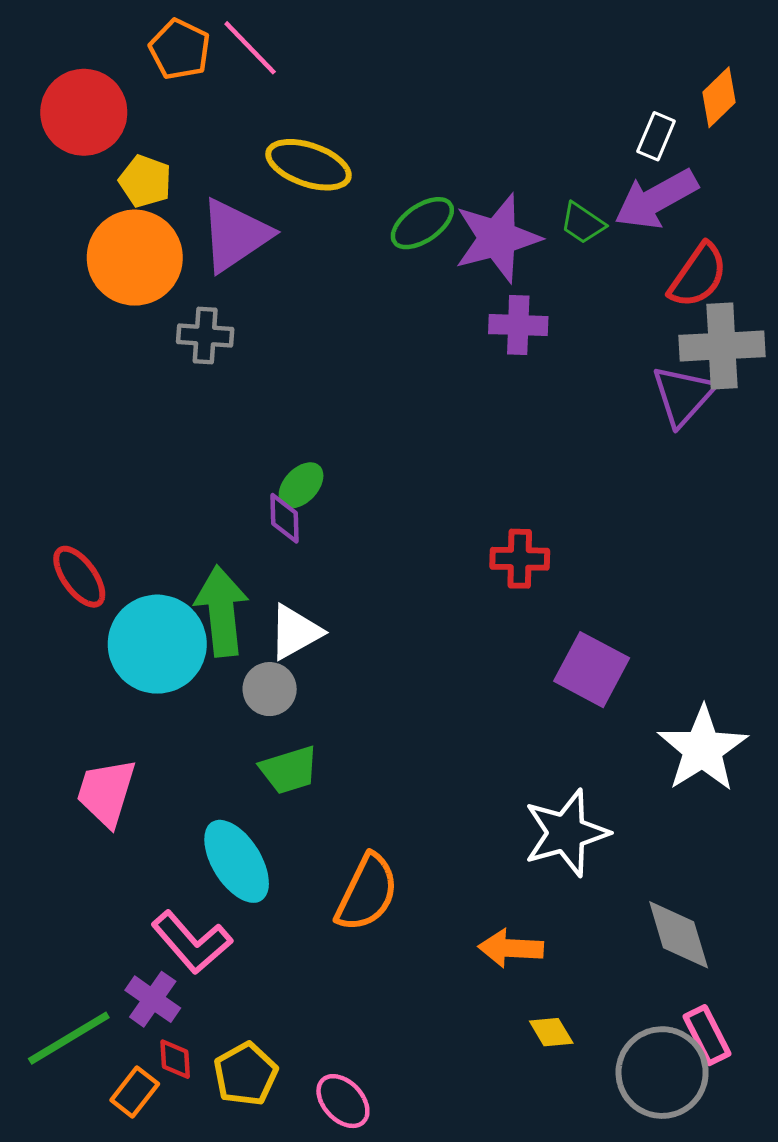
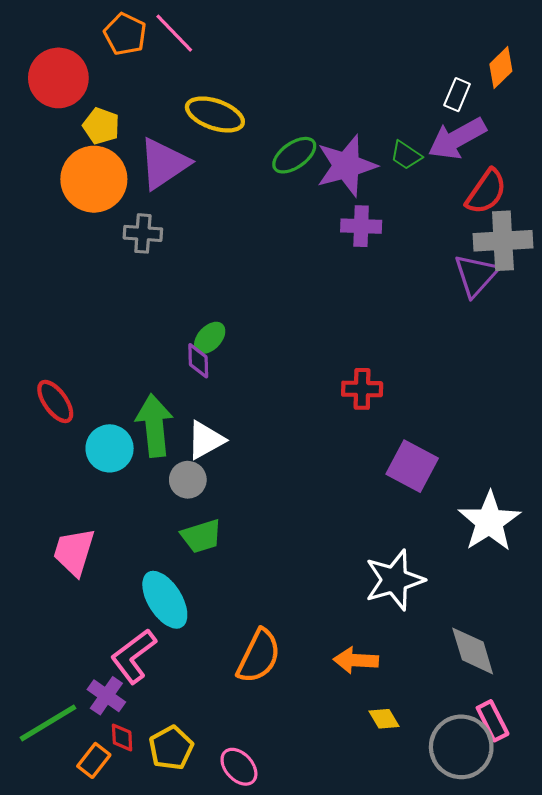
cyan circle: (157, 644) -> (110, 448), size x0.7
orange semicircle: (367, 893) -> (259, 656), moved
pink L-shape: (192, 942) -> (134, 656), turned 94

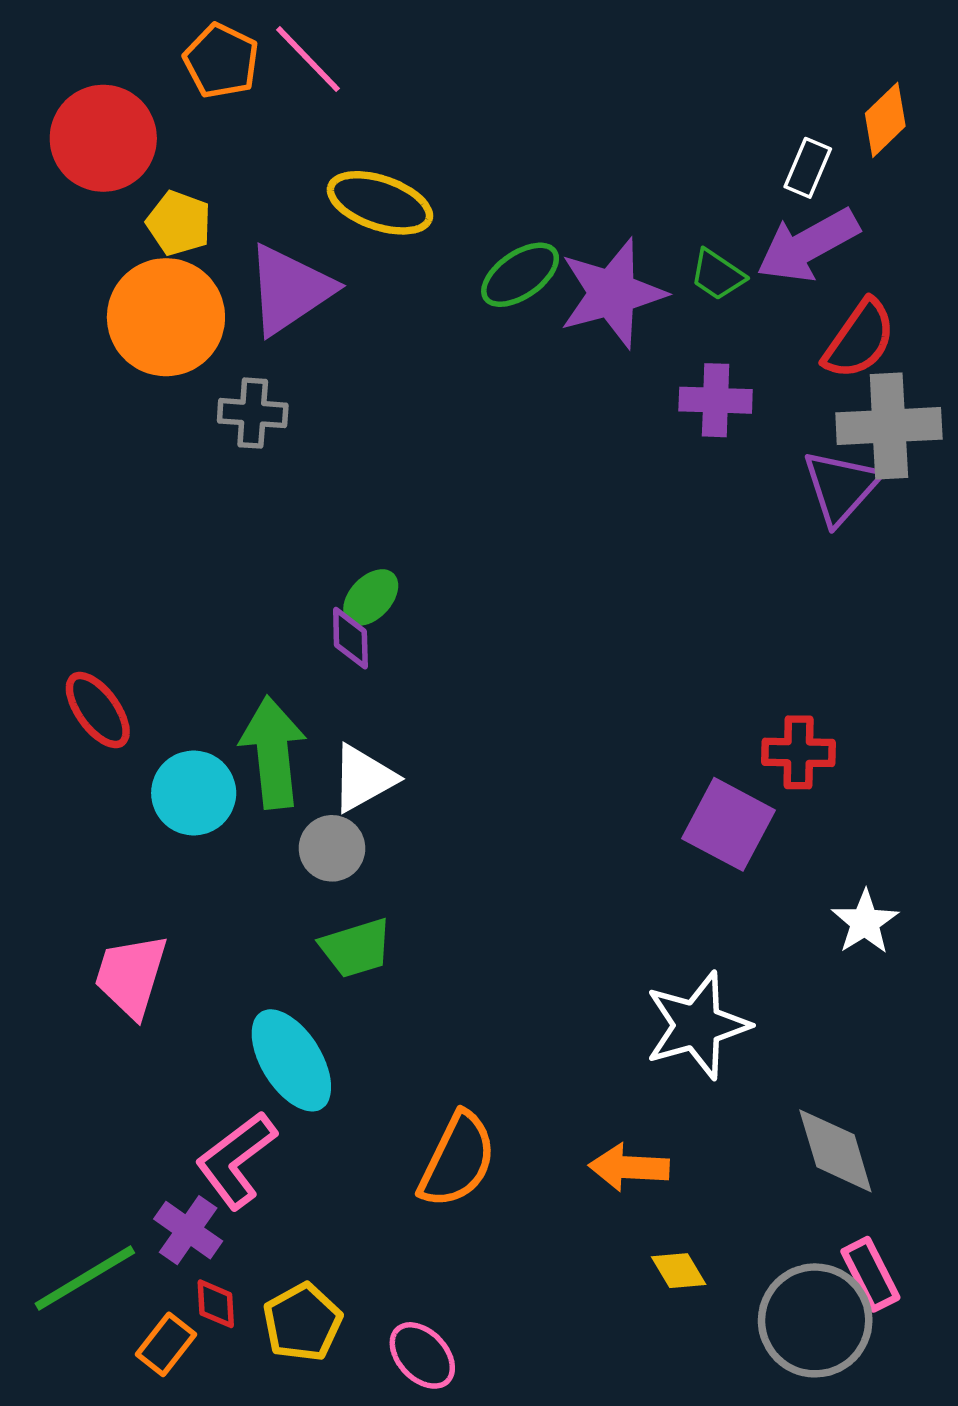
purple cross: (361, 226) -> (716, 400), moved
red cross: (362, 389) -> (799, 752), moved
white star: (489, 521) -> (865, 922), size x0.6

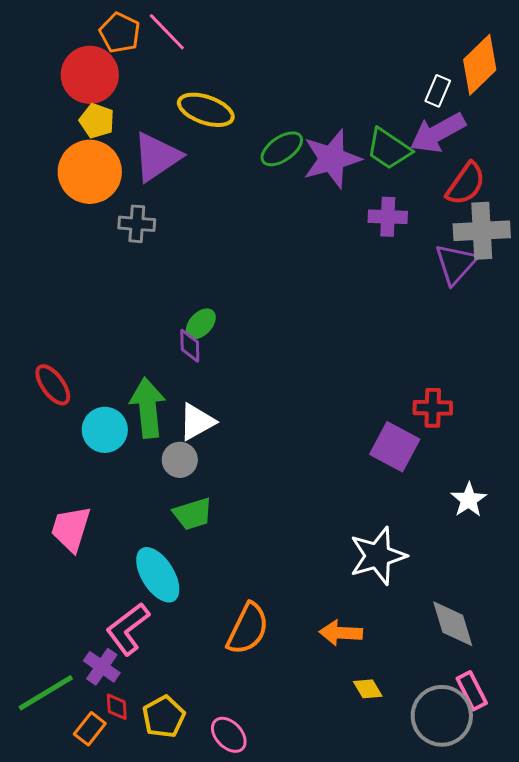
orange diamond: (885, 120) -> (480, 65), size x1.5
red circle: (103, 138) -> (90, 75), moved
green trapezoid: (717, 275) -> (389, 149), size x1.5

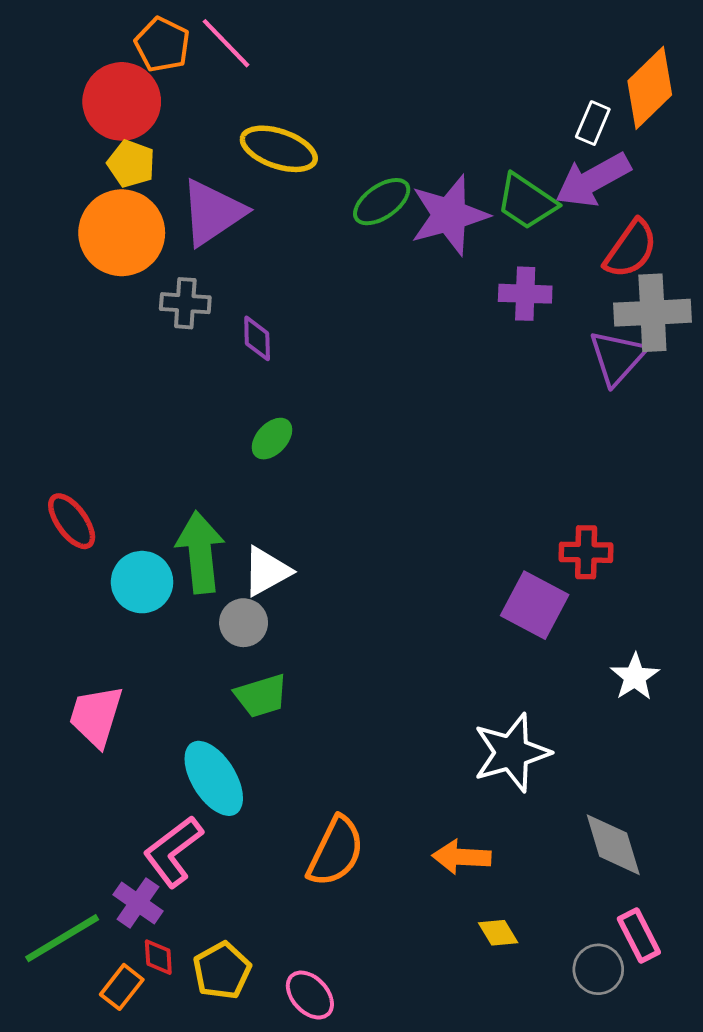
purple diamond: (190, 346) -> (257, 338), moved
gray circle: (442, 716) -> (598, 969), size x0.6

